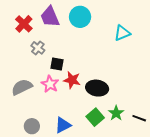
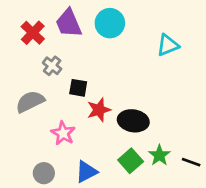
red star: (72, 80) -> (99, 110), turned -30
pink star: (50, 84) -> (63, 133), moved
gray semicircle: (22, 87) -> (30, 102), moved

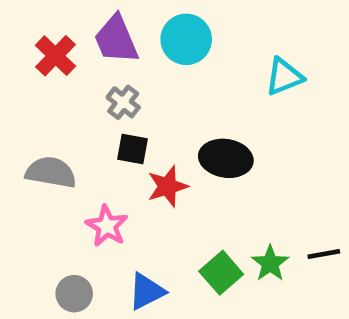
gray cross: (52, 66) -> (123, 102), moved
gray semicircle: (30, 102) -> (51, 172), turned 36
black ellipse: (133, 121) -> (226, 158), moved
black line: (191, 162) -> (324, 254), moved, turned -30

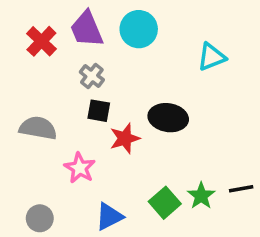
gray circle: (74, 294) -> (40, 218), moved

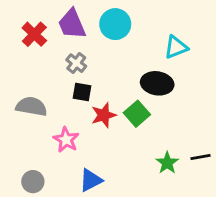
black ellipse: (168, 118) -> (157, 83), moved
green square: (165, 203) -> (137, 114), moved

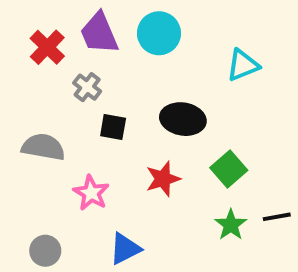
gray cross: (76, 63) -> (87, 87), moved
black ellipse: (157, 83) -> (183, 119), moved
green square: (137, 114) -> (229, 169), moved
red star: (104, 115) -> (163, 179), moved

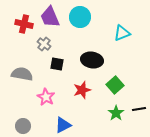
red cross: (47, 47) -> (24, 24), turned -30

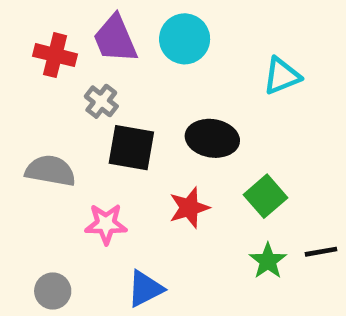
black square: (57, 64) -> (131, 148), size x1.5
pink star: (46, 97) -> (106, 224), turned -30

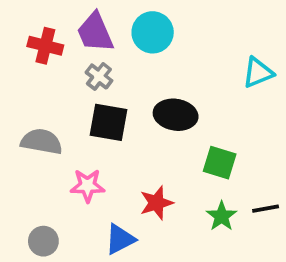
cyan triangle: (282, 76) -> (258, 73), moved
gray cross: (101, 101) -> (99, 76), moved
green square: (266, 196) -> (220, 163), turned -32
red star: (189, 208) -> (156, 203), moved

